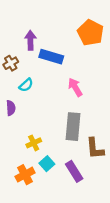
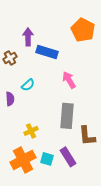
cyan semicircle: (26, 85) -> (28, 85), moved
cyan square: (47, 164) -> (47, 159), moved, turned -32
orange cross: (25, 175) -> (23, 160), size x1.4

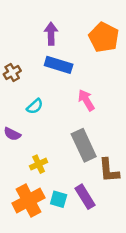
purple arrow: (28, 37) -> (51, 34), moved
purple semicircle: (10, 99) -> (12, 134), moved, turned 120
gray rectangle: (67, 116) -> (84, 145), turned -30

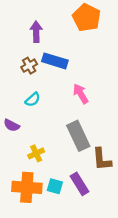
purple arrow: (51, 34) -> (36, 32), moved
orange pentagon: (104, 37) -> (87, 18), moved
brown cross: (12, 72) -> (29, 66), moved
orange cross: (28, 200) -> (27, 187), turned 32

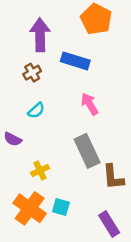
purple arrow: (36, 32) -> (40, 35), size x1.4
blue rectangle: (55, 61) -> (75, 61), moved
purple rectangle: (79, 184) -> (109, 224), moved
orange cross: (27, 187) -> (30, 208), turned 32

